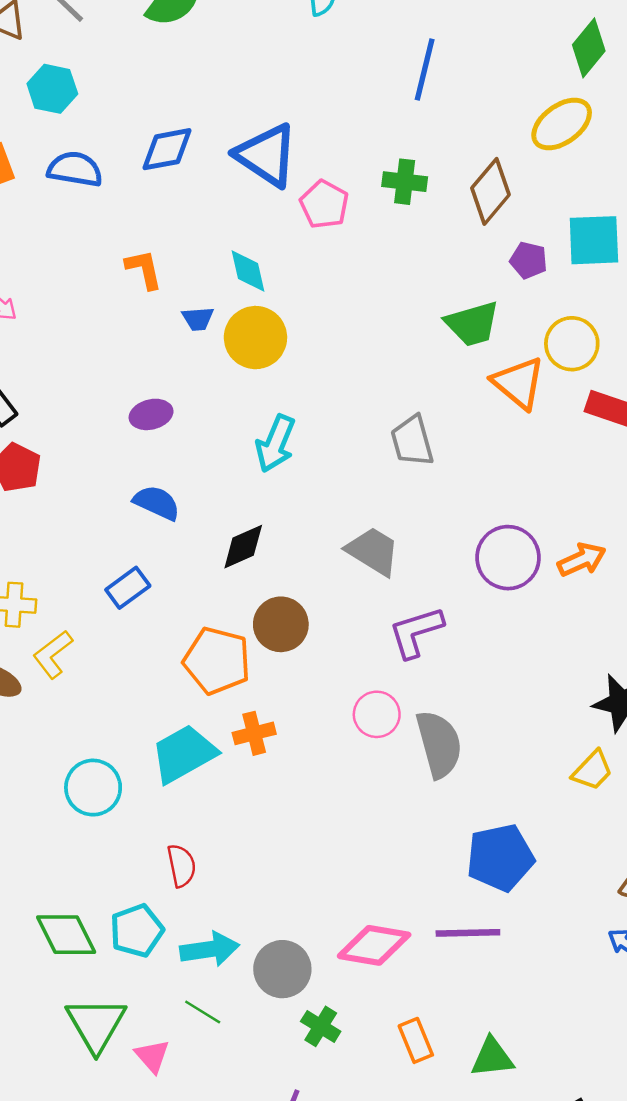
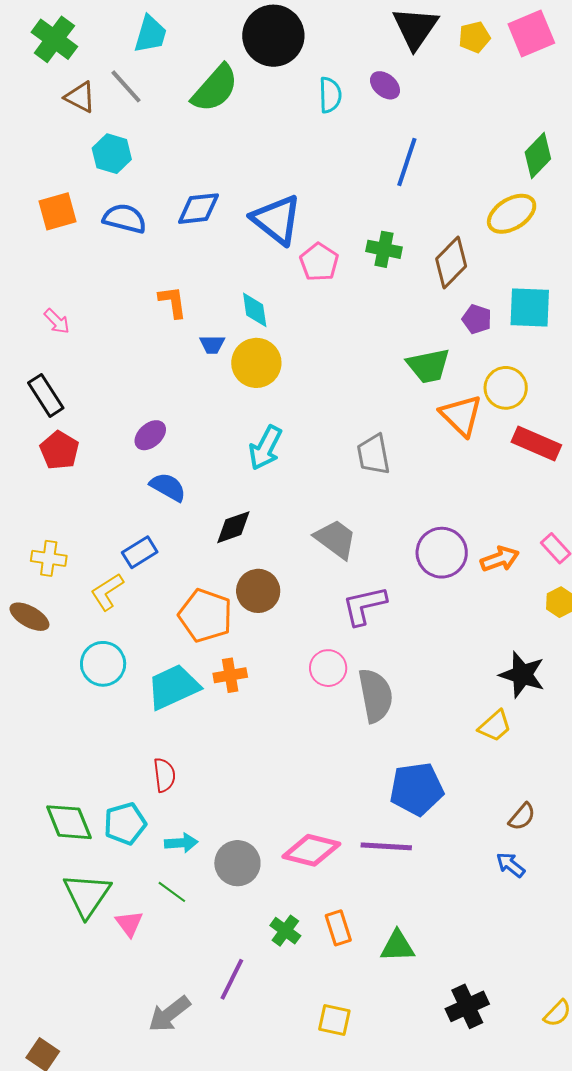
purple ellipse: (151, 414) -> (150, 435), moved, turned -32
yellow L-shape: (53, 654) -> (107, 592), moved
cyan circle: (93, 788) -> (103, 664), moved
cyan arrow: (210, 949) -> (181, 843), size x0.7
green cross: (321, 1026) -> (285, 931), moved

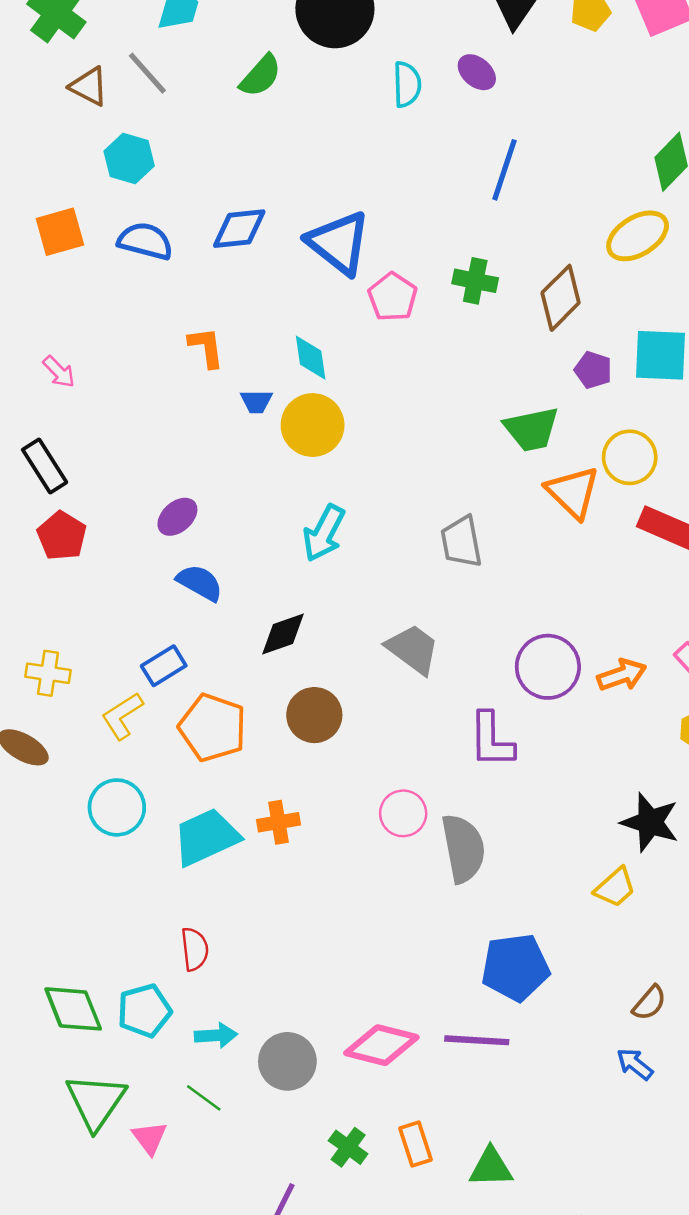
green semicircle: (215, 88) -> (261, 76), size x0.7
purple L-shape: (364, 606) -> (491, 740), moved, turned -78
orange pentagon: (205, 616) -> (213, 728), moved

